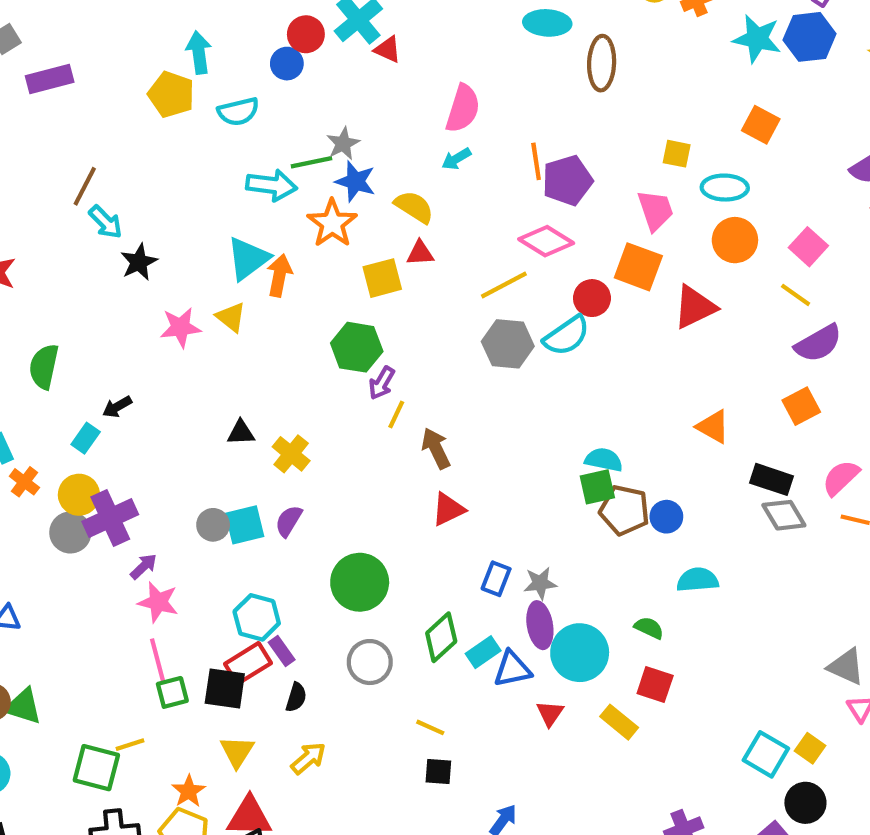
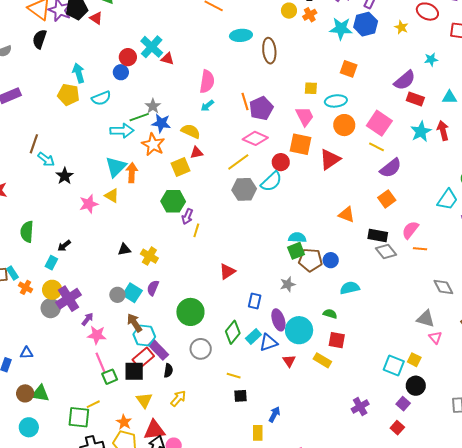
pink square: (808, 247) -> (379, 123), size x1.4
brown arrow: (436, 448) -> (134, 323), moved
cyan square: (245, 525) -> (132, 293), turned -36
gray star: (540, 583) -> (288, 284), moved
purple rectangle: (282, 651) -> (158, 350), size x1.5

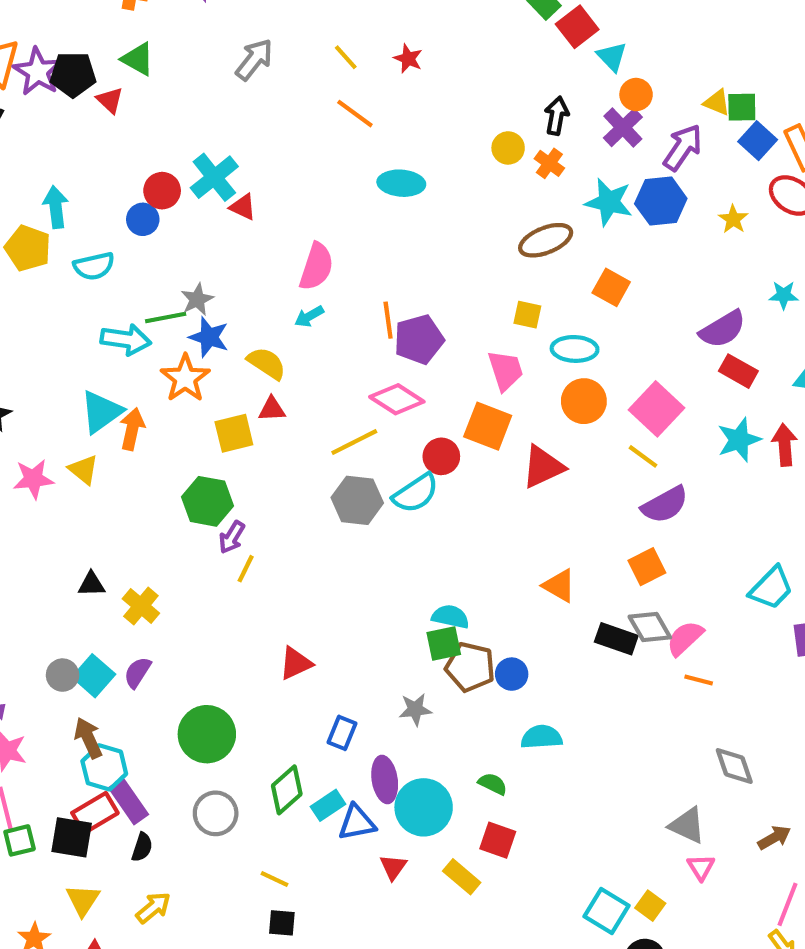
orange cross: (310, 15) -> (549, 163), turned -32
brown ellipse: (269, 51) -> (546, 240), moved, turned 65
gray diamond: (386, 251) -> (650, 627), moved

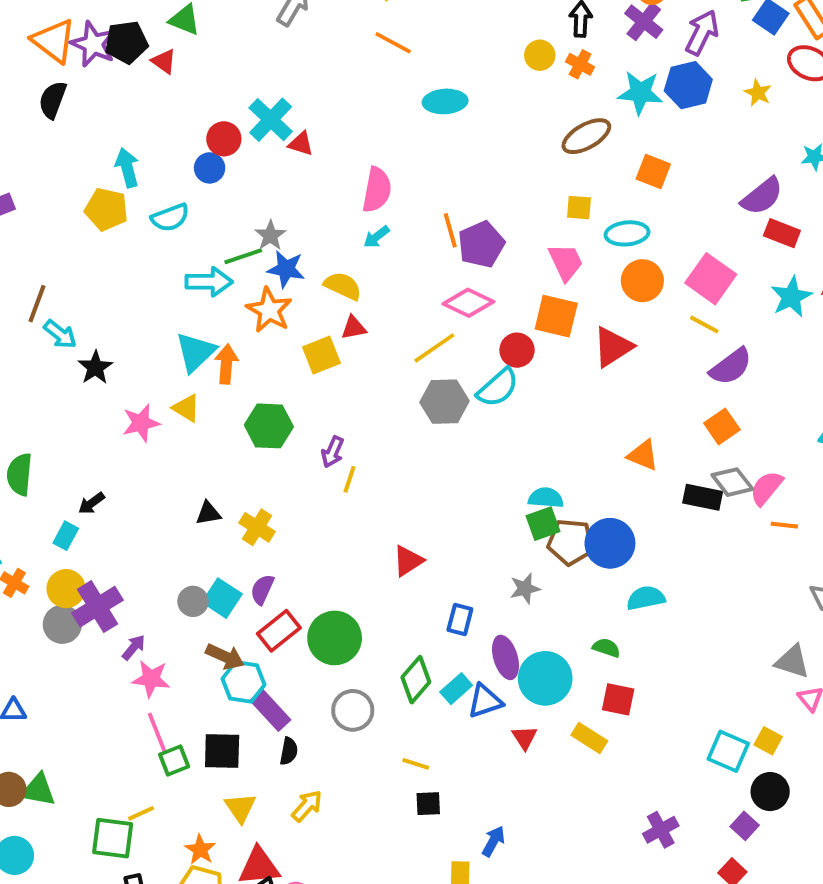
green hexagon: (208, 501) -> (269, 426), moved
blue circle: (512, 674) -> (610, 543), size x1.6
brown arrow: (88, 738) -> (225, 657), turned 147
red rectangle: (95, 813) -> (279, 631), moved

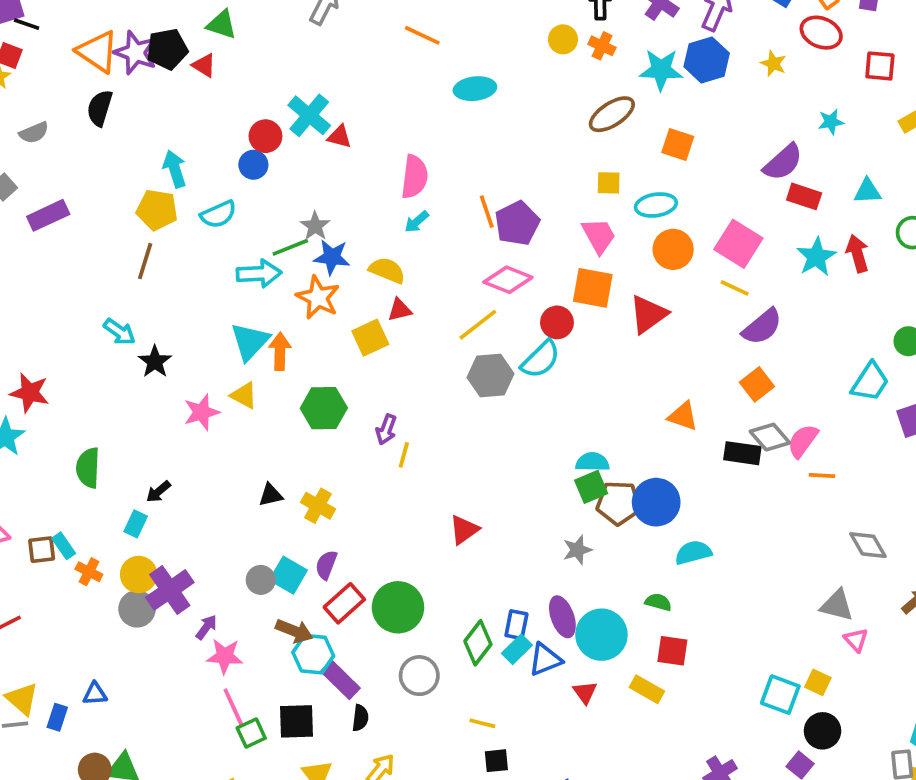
brown line: (37, 304) -> (145, 261), moved
blue rectangle: (460, 620) -> (516, 625), moved

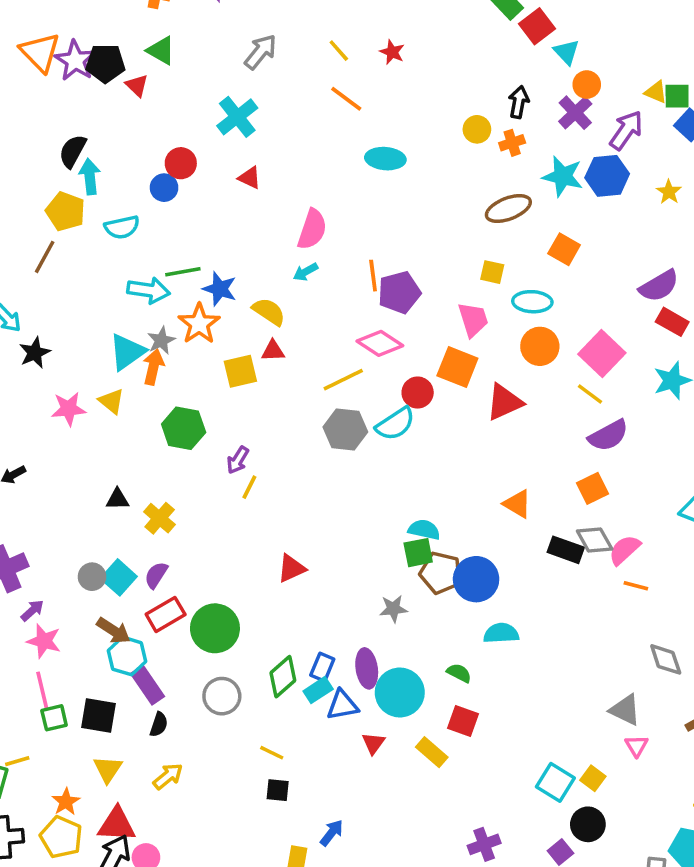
orange cross: (602, 46) -> (512, 143), turned 35
black semicircle: (100, 108) -> (73, 151), moved
cyan cross: (309, 115) -> (237, 117), moved
gray star: (315, 226) -> (161, 340), moved

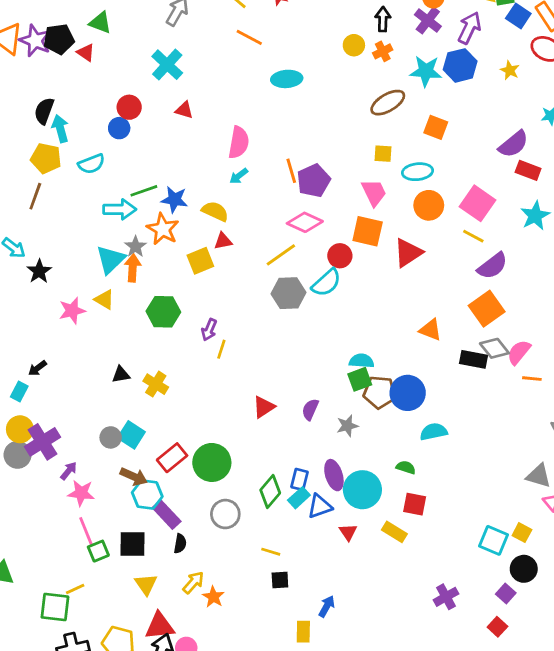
orange square: (593, 488) -> (487, 309), size x1.4
purple semicircle: (156, 575) -> (310, 409), moved
orange star: (66, 802) -> (213, 597), moved

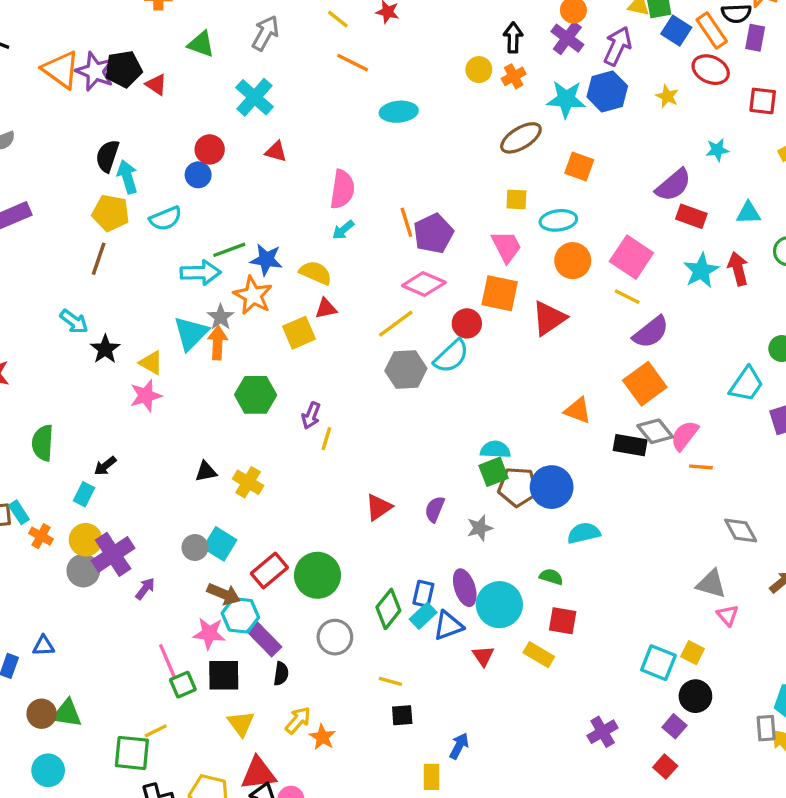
green triangle: (100, 23) -> (201, 44), moved
yellow triangle: (104, 300) -> (151, 363), moved
pink star: (81, 493) -> (209, 633), moved

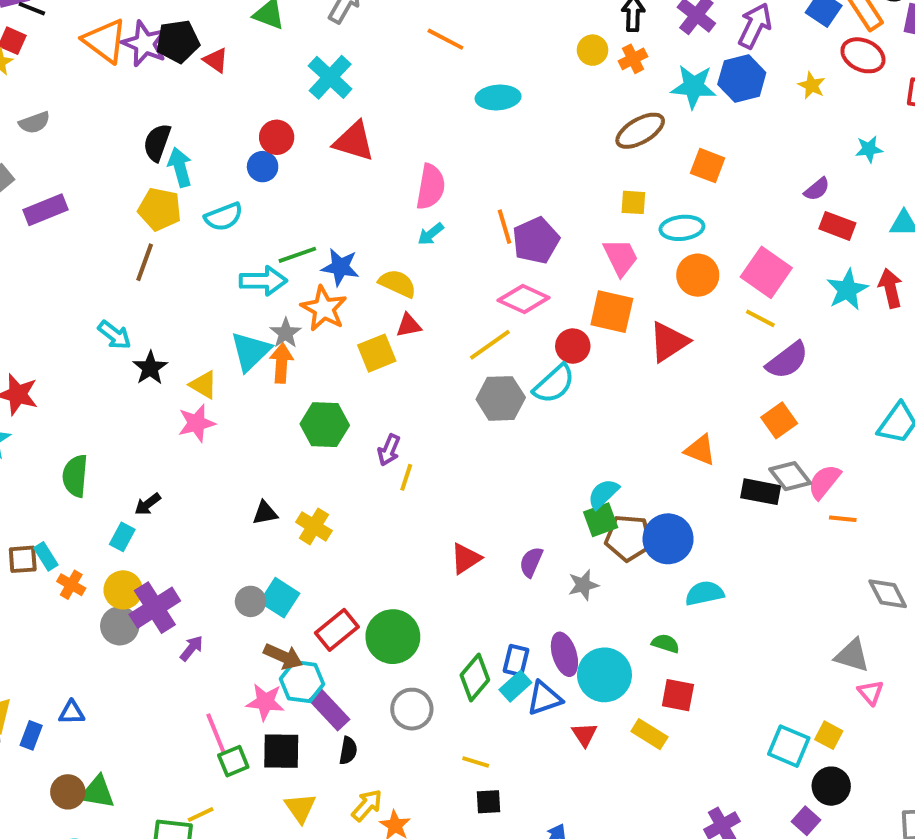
red triangle: (276, 152) -> (354, 141), size x1.6
purple semicircle: (673, 185) -> (817, 189), size x0.6
orange square: (645, 384) -> (779, 420), size x0.7
cyan semicircle: (495, 450) -> (603, 494), turned -48

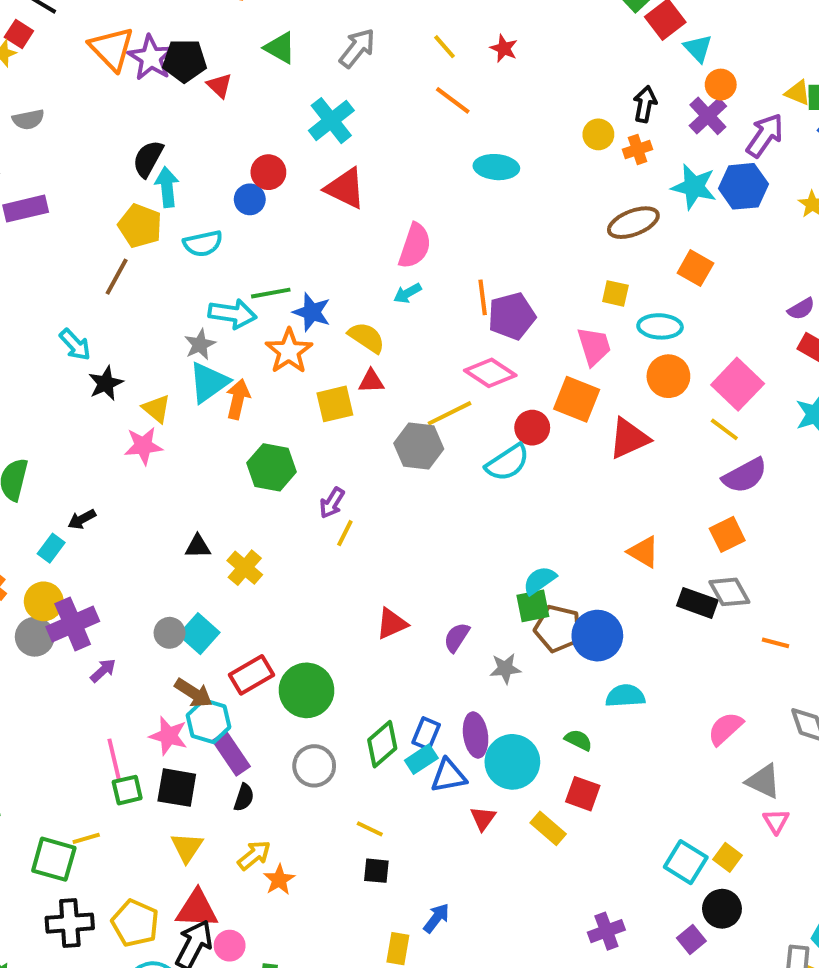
gray star: (286, 333) -> (200, 344), moved
gray hexagon: (501, 398) -> (419, 446), moved
pink semicircle: (824, 482) -> (725, 729), moved

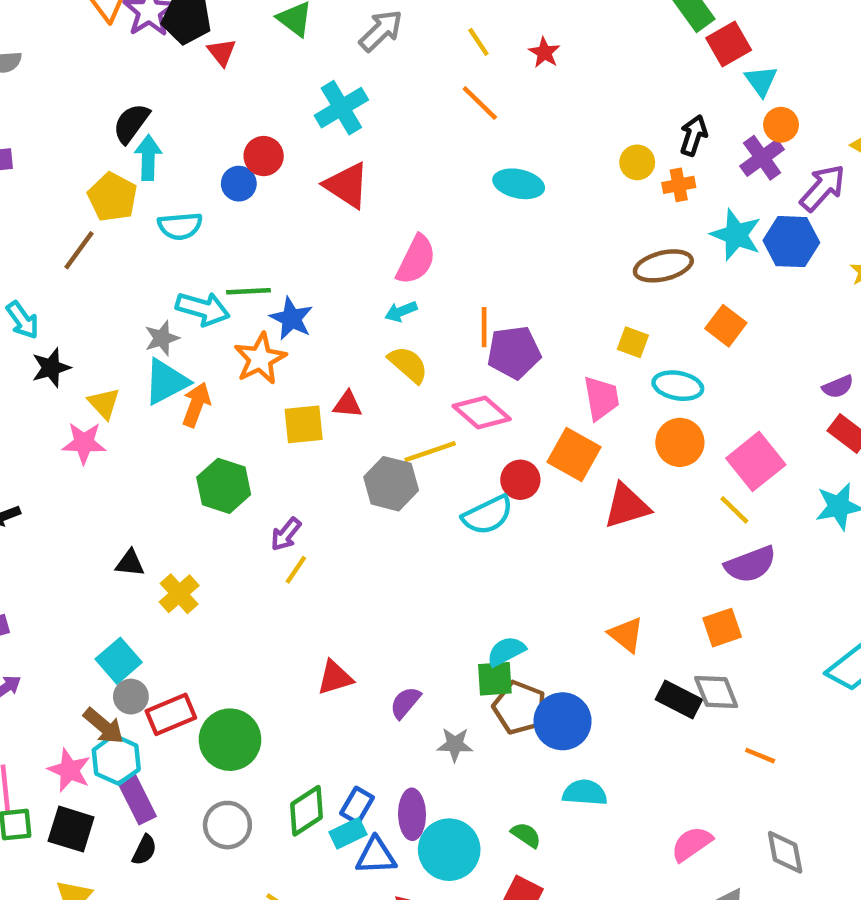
yellow semicircle: (366, 338) -> (408, 365), moved
gray circle: (170, 633) -> (131, 697), moved

